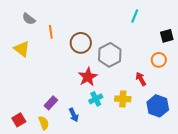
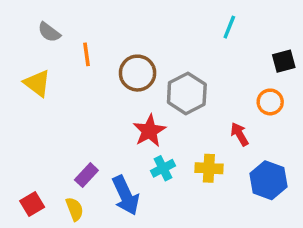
blue arrow: (74, 115) -> (126, 195), size x1.6

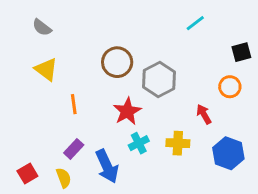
cyan line: (229, 27) -> (195, 23), turned 30
orange line: (86, 54) -> (74, 104), moved
yellow triangle: (37, 83) -> (46, 69), moved

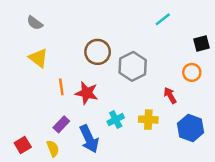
red star: (127, 111) -> (87, 93), moved, turned -30

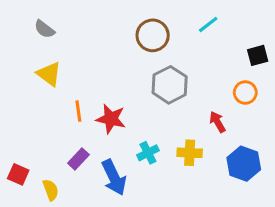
brown circle: (98, 52) -> (153, 35), moved
red square: (23, 145) -> (18, 174), moved, turned -35
yellow semicircle: (53, 149) -> (51, 190), moved

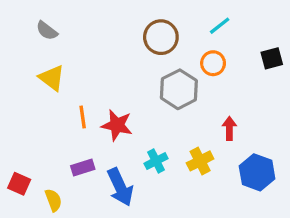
orange circle: (245, 93) -> (213, 63), moved
red arrow: (217, 122) -> (229, 128), turned 30
yellow cross: (190, 153) -> (200, 161), turned -30
purple rectangle: (78, 159) -> (83, 168), turned 30

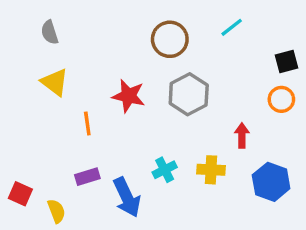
gray semicircle: (47, 31) -> (50, 32), turned 35
orange circle: (213, 63) -> (281, 99), moved
red star: (117, 125) -> (129, 96), moved
yellow cross: (200, 161) -> (211, 170), turned 30

